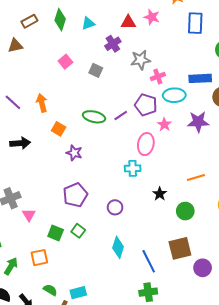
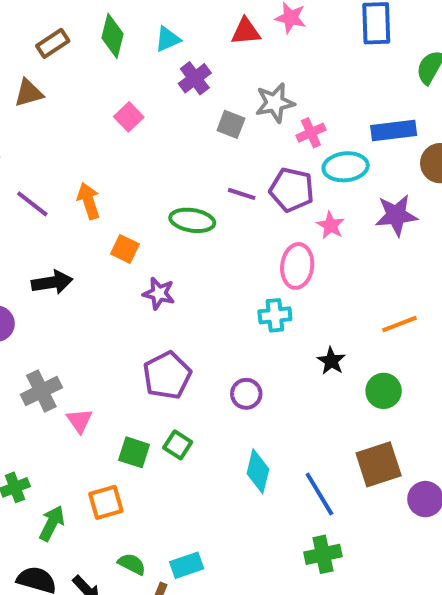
purple cross: (113, 44) -> (195, 78), moved
gray square: (96, 70) -> (231, 124), moved
purple line: (121, 115) -> (242, 194), moved, turned 56

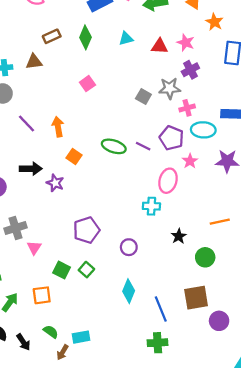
cyan triangle: (168, 39) -> (126, 39), moved
purple cross: (195, 78) -> (190, 70), moved
purple line: (242, 194) -> (143, 146), moved
purple star: (159, 293) -> (55, 183), moved

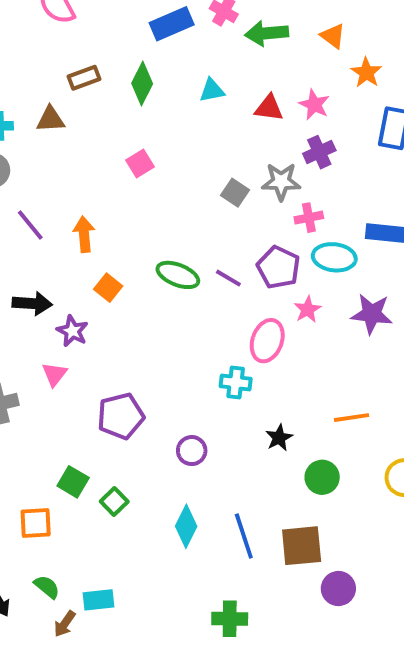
pink triangle: (34, 248) -> (54, 374), moved
green square: (86, 270) -> (114, 502), moved
blue line: (161, 309) -> (244, 536), moved

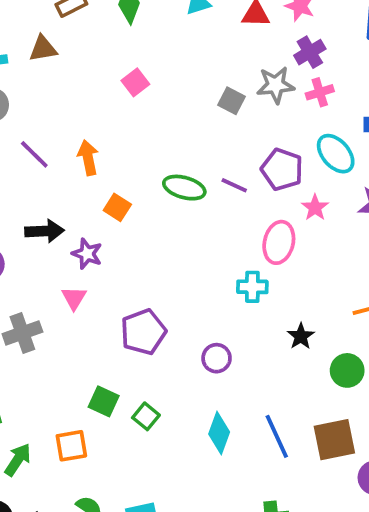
pink cross: (309, 218) -> (320, 92), moved
cyan ellipse: (334, 257) -> (336, 154), turned 48

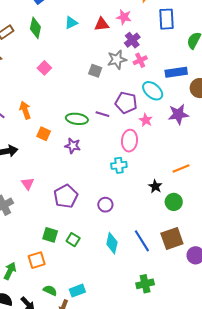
purple star: (87, 254) -> (73, 146), moved
black star: (301, 336) -> (155, 186), moved

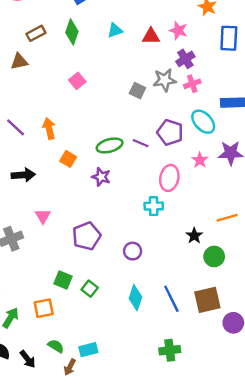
green ellipse: (77, 119) -> (110, 145), turned -30
pink star: (146, 120) -> (200, 160), moved

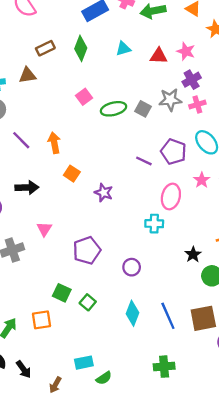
green ellipse: (110, 145) -> (113, 109), moved
green semicircle: (56, 346) -> (104, 378), moved, turned 112
brown arrow: (70, 367) -> (55, 385), moved

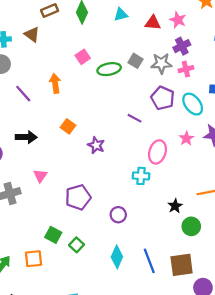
brown triangle: (27, 75) -> (32, 34), turned 42
gray square: (143, 109) -> (136, 61), moved
orange arrow: (54, 143) -> (55, 83), moved
purple pentagon: (174, 152) -> (163, 98), moved

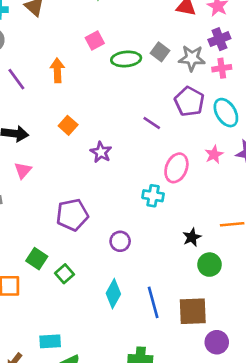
pink triangle: (40, 176) -> (23, 170), moved

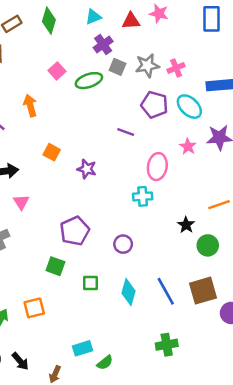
purple cross: (219, 39) -> (103, 44), moved
green square: (37, 259) -> (55, 266), moved
green square: (65, 274) -> (90, 283), moved, turned -35

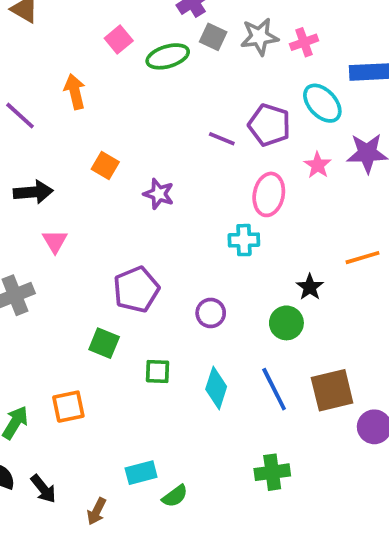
purple pentagon: (154, 105) -> (269, 125), moved
green circle: (208, 245) -> (286, 323), moved

